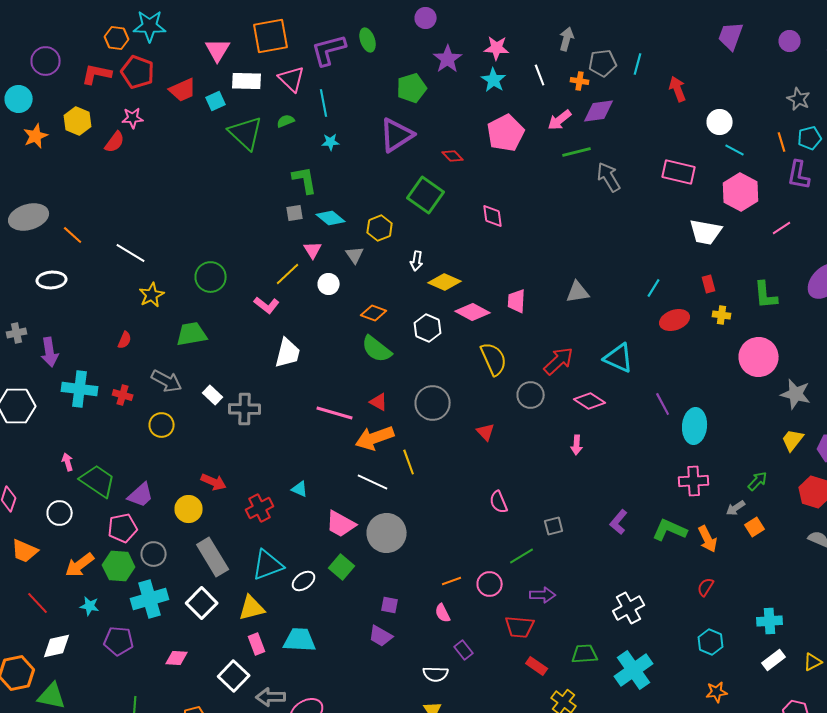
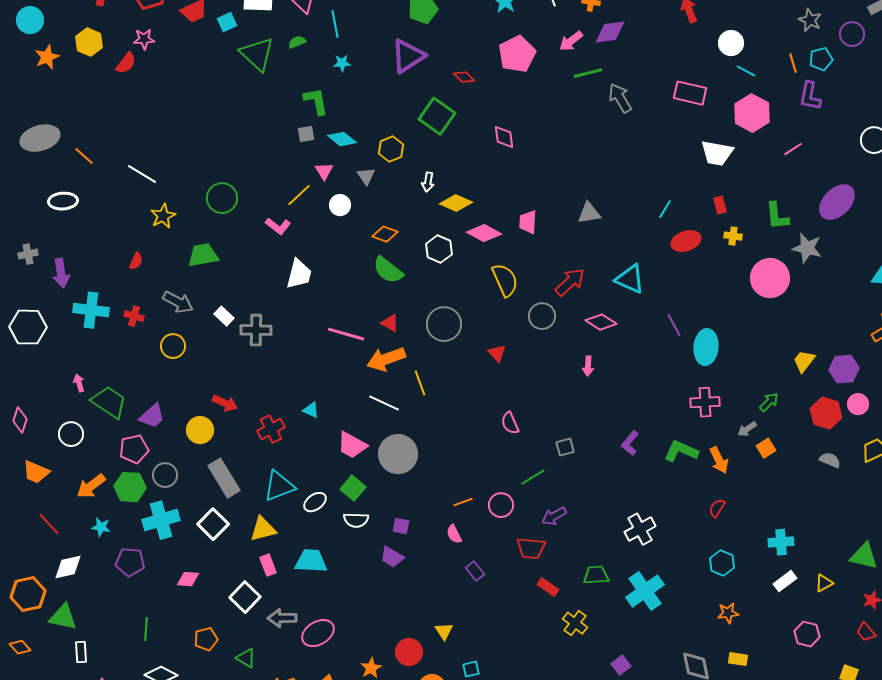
gray star: (796, 394) -> (807, 248), moved
purple arrow: (543, 595) -> (554, 516), turned 150
white semicircle: (436, 674) -> (356, 520), moved

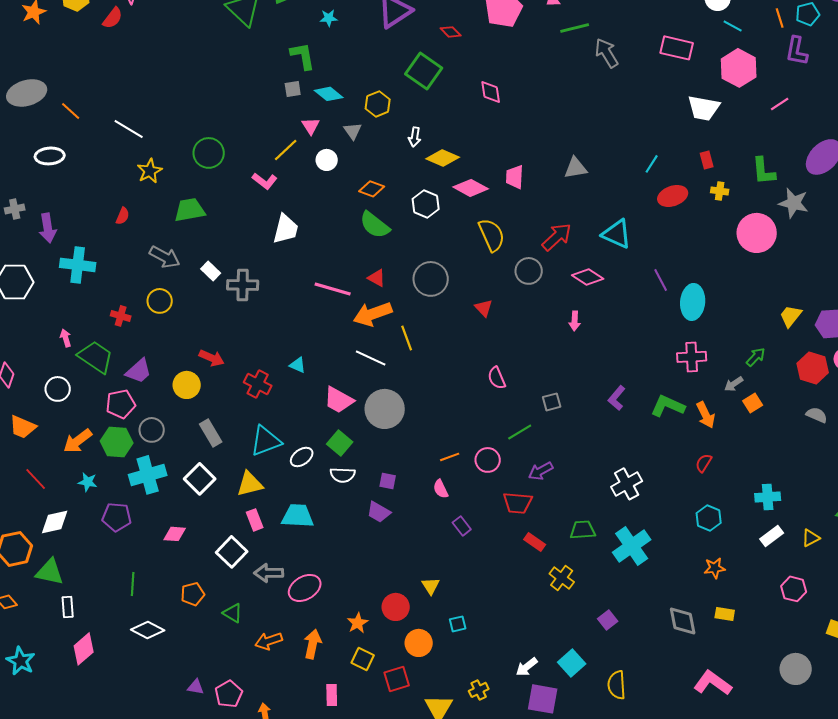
red cross: (134, 316) -> (121, 316), moved
red cross: (271, 429) -> (258, 384), turned -36
gray rectangle: (224, 478) -> (211, 433), size x0.7

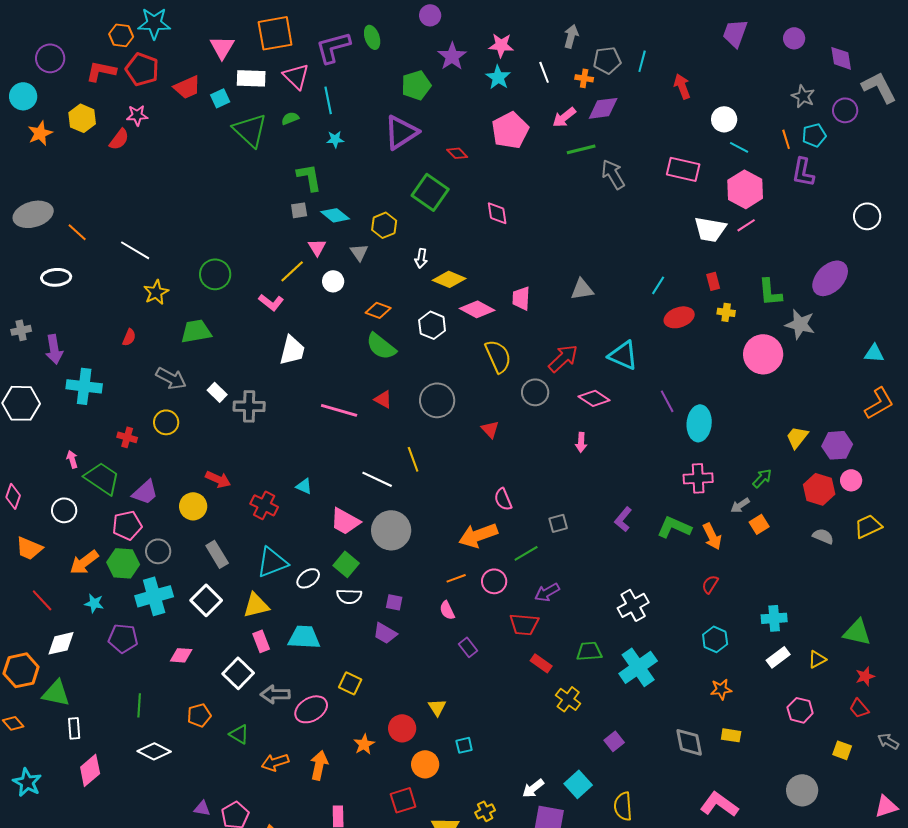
pink line: (780, 104) -> (746, 225), moved
orange arrow: (373, 314) -> (478, 535), moved
yellow square: (363, 659) -> (350, 683), moved

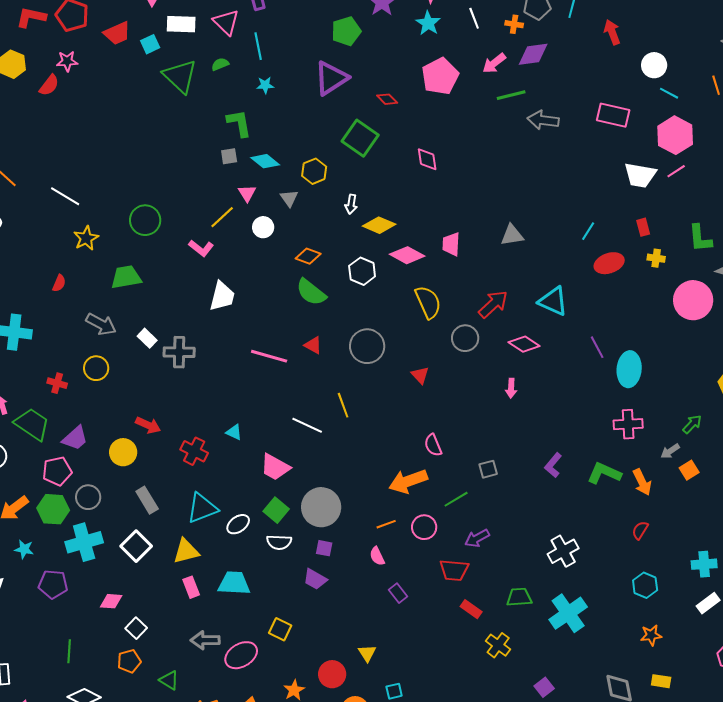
gray arrow: (613, 174) -> (543, 120), turned -52
gray circle: (391, 530) -> (321, 507), moved
white square: (238, 673) -> (136, 628), moved, size x0.7

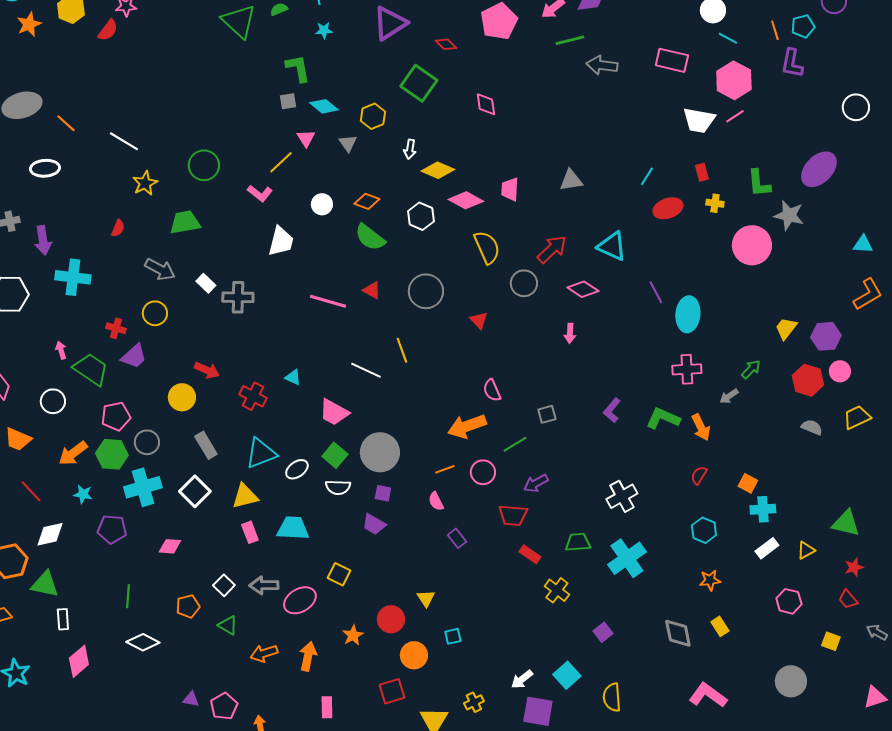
white circle: (263, 227) -> (322, 204), moved
purple trapezoid: (75, 438) -> (134, 356), moved
orange square: (689, 470) -> (748, 483), moved, turned -30
white square: (136, 628) -> (224, 585), moved
yellow rectangle: (661, 681) -> (720, 626), turned 48

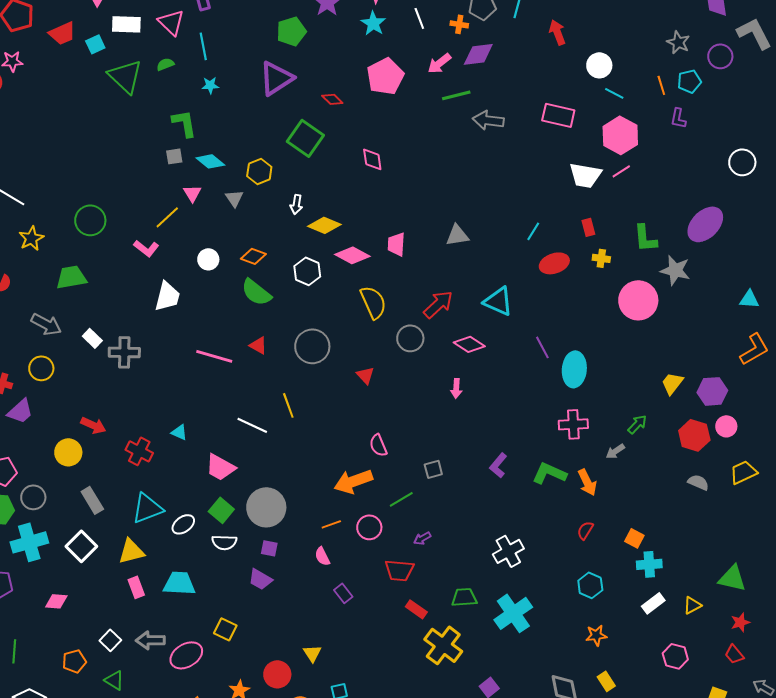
purple L-shape: (792, 63) -> (678, 118), size x0.7
purple arrow: (536, 483) -> (422, 538), size x0.7
yellow cross: (557, 590) -> (443, 645), size x1.5

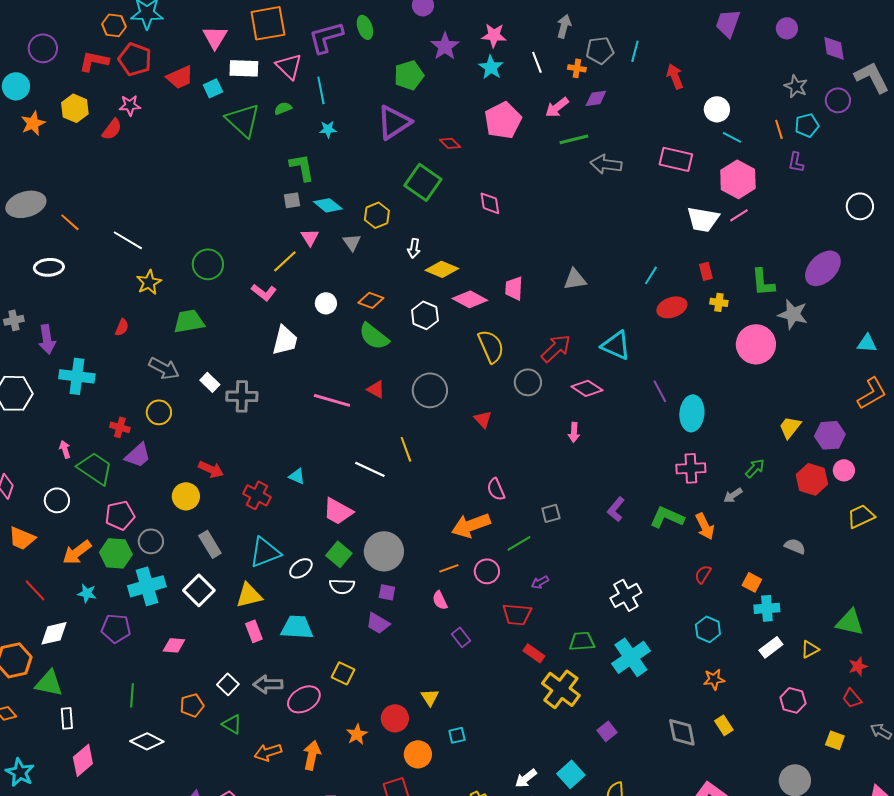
purple diamond: (478, 54) -> (596, 98), size x0.7
gray semicircle: (698, 482) -> (795, 546), moved

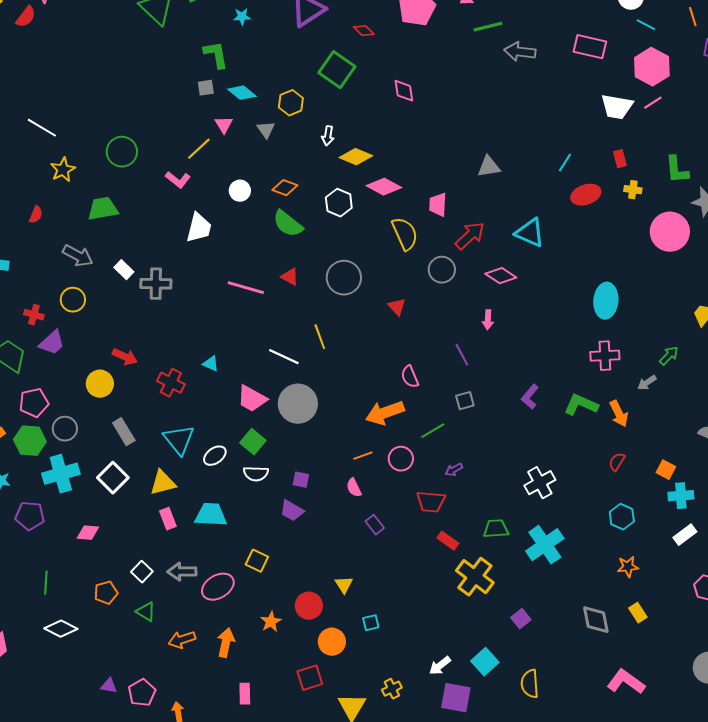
pink trapezoid: (514, 288) -> (438, 205), moved
purple line: (660, 391) -> (462, 355), moved
gray circle: (384, 551) -> (298, 404), moved
cyan triangle: (265, 552) -> (179, 440), turned -48

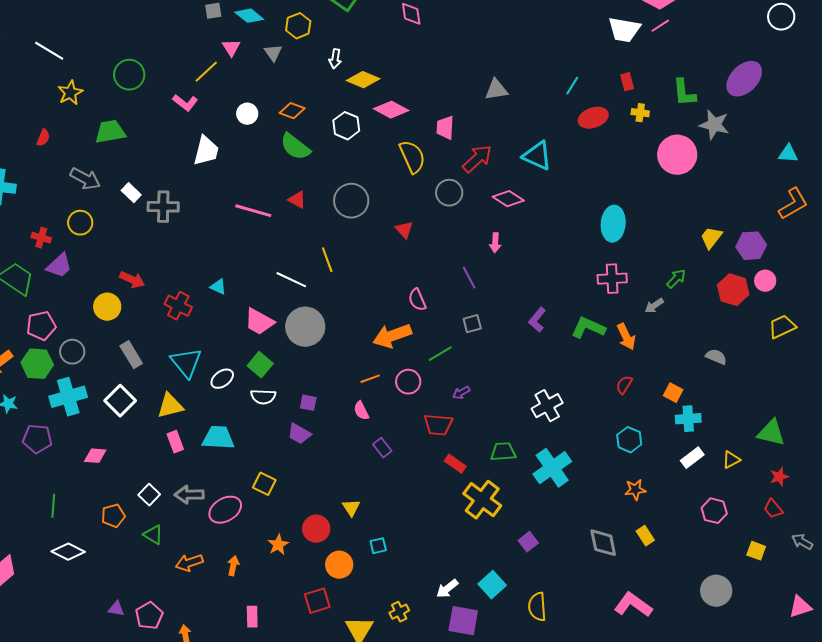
orange arrow: (226, 643) -> (233, 566), size x0.7

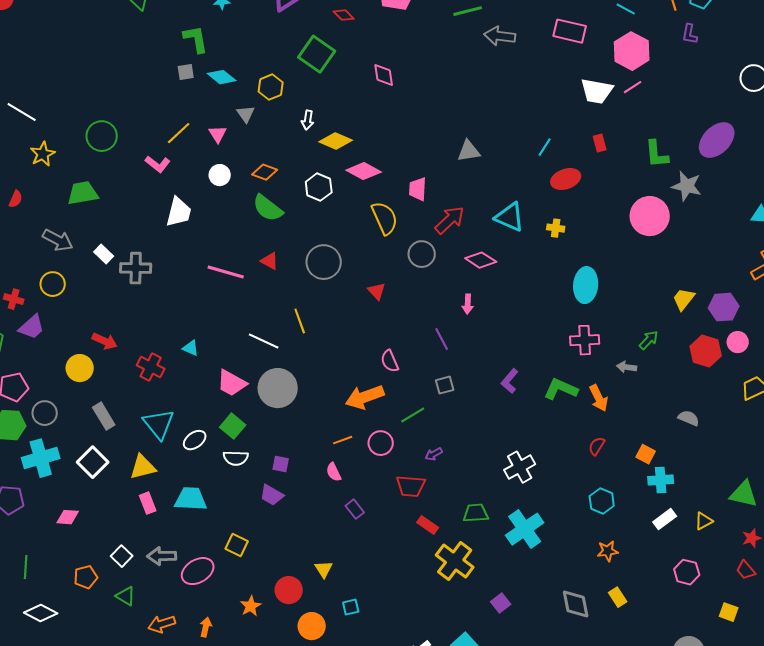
pink triangle: (231, 48) -> (218, 134), moved
yellow cross: (640, 113) -> (556, 228), moved
gray arrow: (654, 306) -> (627, 367), turned 42

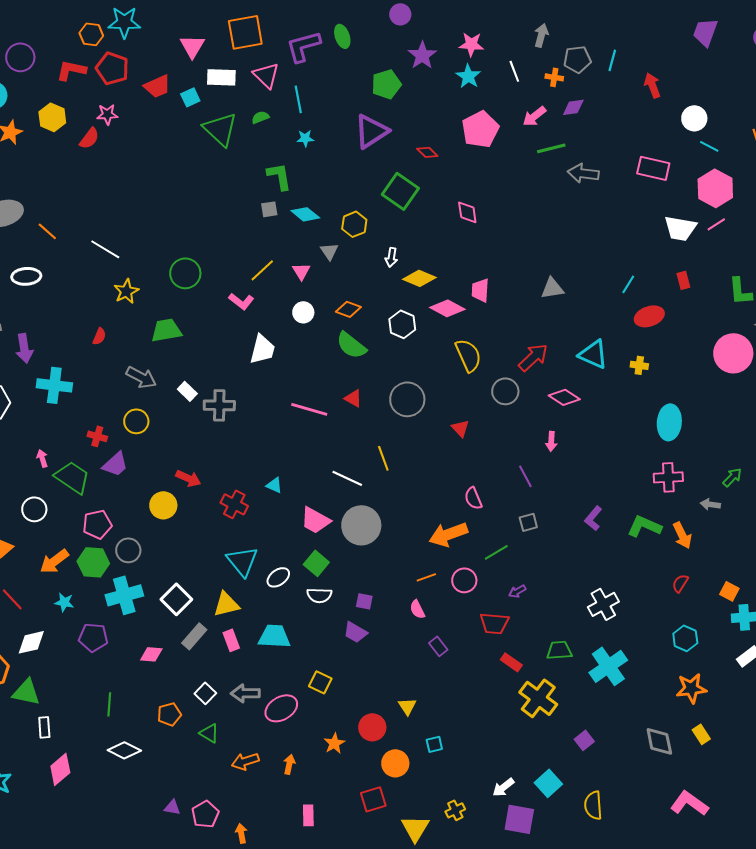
pink trapezoid: (418, 189) -> (480, 290), moved
gray rectangle: (104, 416) -> (194, 636), moved, turned 72
orange star: (608, 551) -> (691, 688), size x1.4

